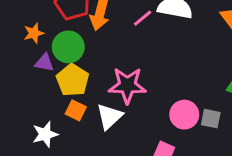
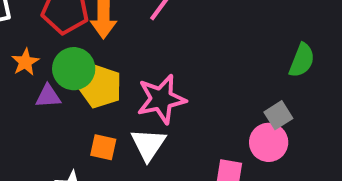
yellow pentagon: (73, 80) -> (100, 86), moved
pink circle: (184, 115) -> (269, 142), moved
gray square: (211, 119) -> (278, 115), turned -30

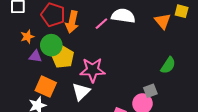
orange square: (103, 147) -> (46, 87), moved, size x1.5

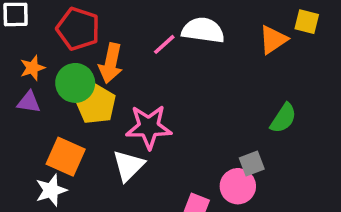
orange triangle: (163, 21) -> (273, 40), turned 36
orange arrow: (72, 22) -> (111, 63), moved
purple triangle: (35, 56) -> (29, 102), moved

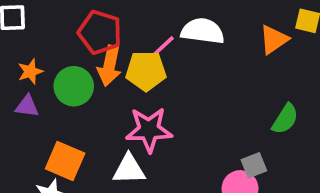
red pentagon: (78, 29) -> (100, 32), moved
yellow pentagon: (96, 104) -> (146, 71), moved, turned -30
white triangle: (128, 166) -> (129, 169), turned 44

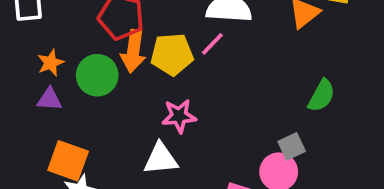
pink line: (163, 46) -> (212, 44), moved
pink star: (149, 130) -> (179, 116), size x0.7
orange square: (65, 161) -> (68, 161), moved

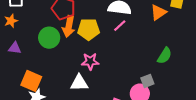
pink line: (212, 44) -> (120, 26), moved
orange star: (51, 63) -> (11, 21), moved
purple triangle: (49, 99) -> (15, 48), moved

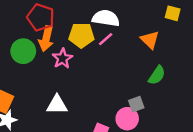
orange triangle: (158, 12) -> (150, 40), moved, turned -42
yellow pentagon: (89, 29) -> (81, 35), moved
pink star: (90, 61) -> (62, 58), moved, turned -30

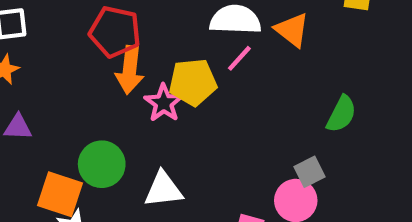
yellow pentagon: (81, 35) -> (193, 82), moved
orange triangle: (150, 40) -> (292, 30), moved
green circle: (23, 51) -> (102, 164), moved

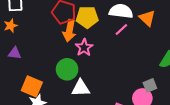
yellow pentagon: (193, 82) -> (87, 17), moved
green circle: (102, 164) -> (67, 69), moved

